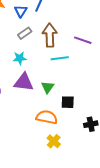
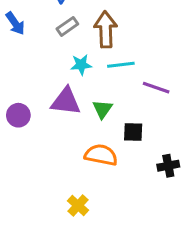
purple line: (83, 40) -> (156, 88), moved
cyan star: (20, 58) -> (81, 65), moved
yellow cross: (54, 141) -> (78, 205), moved

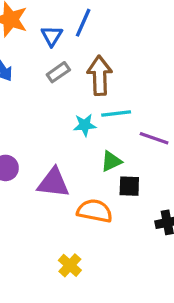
cyan star: (81, 65) -> (85, 125), moved
purple triangle: (66, 101) -> (53, 183), moved
green triangle: (103, 109) -> (111, 161), moved, turned 30

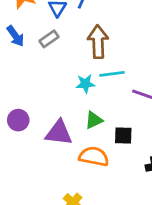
gray rectangle: (58, 72) -> (49, 39), moved
green triangle: (111, 161) -> (94, 120), moved

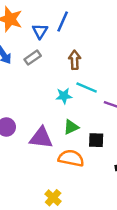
brown arrow: (98, 42) -> (75, 60), size x0.7
cyan line: (112, 74) -> (87, 87), turned 30

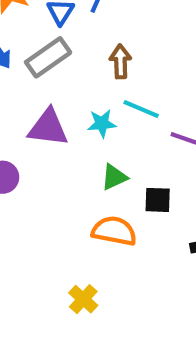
gray rectangle: (33, 58) -> (48, 57), size x1.5
purple triangle: (41, 138) -> (48, 128), moved

